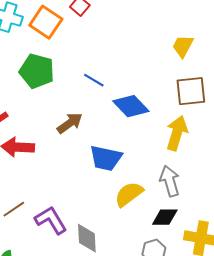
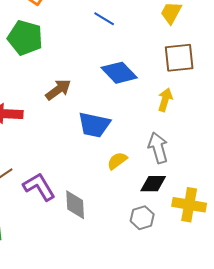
blue line: (94, 80) -> (104, 19), moved
yellow arrow: (177, 133) -> (165, 100), size x0.7
yellow semicircle: (129, 194) -> (117, 161), size x0.7

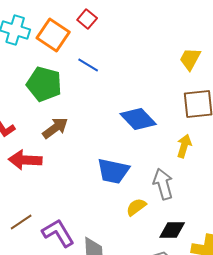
blue line: (104, 19) -> (88, 65), moved
brown arrow: (58, 90) -> (55, 128), moved
gray arrow: (158, 148) -> (163, 184), moved

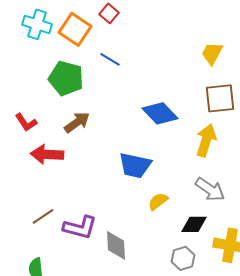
yellow arrow: (184, 146) -> (206, 140), size x1.4
gray arrow: (163, 184) -> (210, 189), moved, turned 140
purple L-shape: (58, 233) -> (80, 227), turned 136

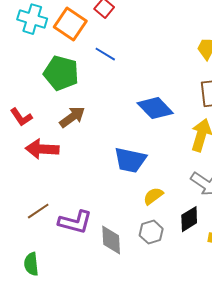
black diamond: (194, 224) -> (189, 219), turned -32
gray hexagon: (183, 258) -> (151, 232), moved

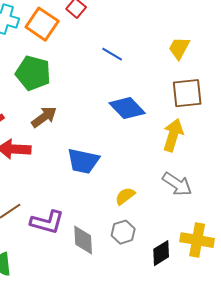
blue line: (105, 54) -> (112, 54), moved
blue trapezoid: (130, 160) -> (83, 161), moved
black diamond: (189, 219) -> (161, 253), moved

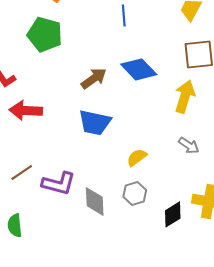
blue line: (112, 54) -> (124, 15), turned 55
brown arrow: (44, 117) -> (94, 78), moved
gray arrow: (177, 184) -> (189, 145), size x0.7

